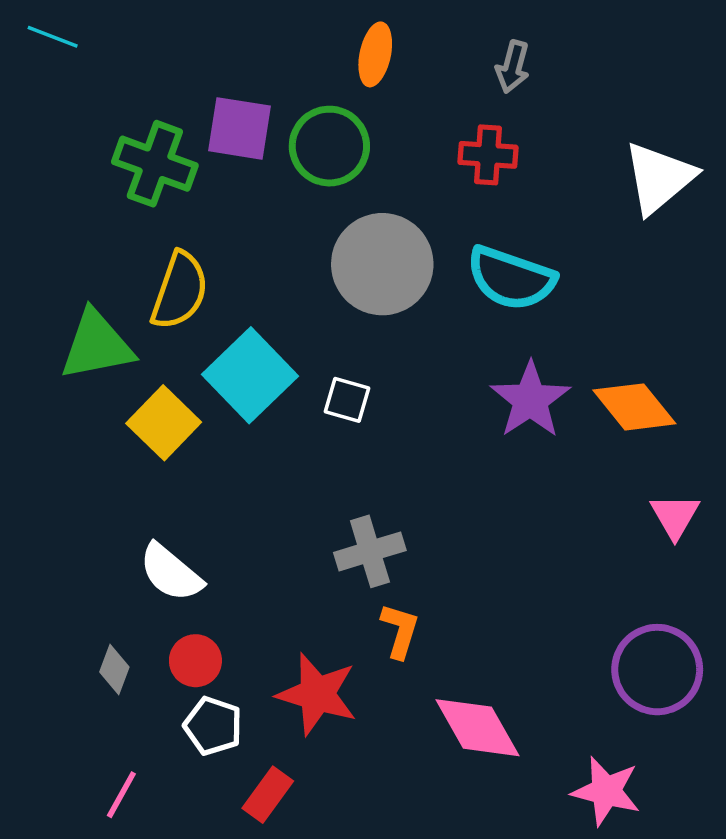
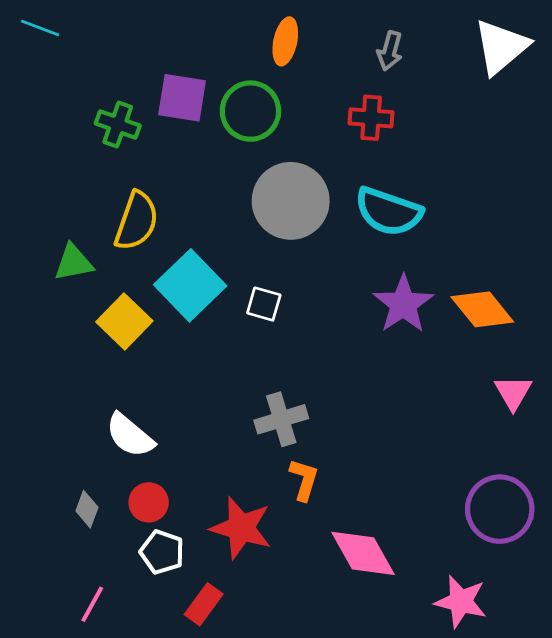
green cross: (155, 164) -> (118, 124), size x0.7
white triangle: (659, 178) -> (501, 47), moved
green triangle: (97, 345) -> (74, 263), size x0.7

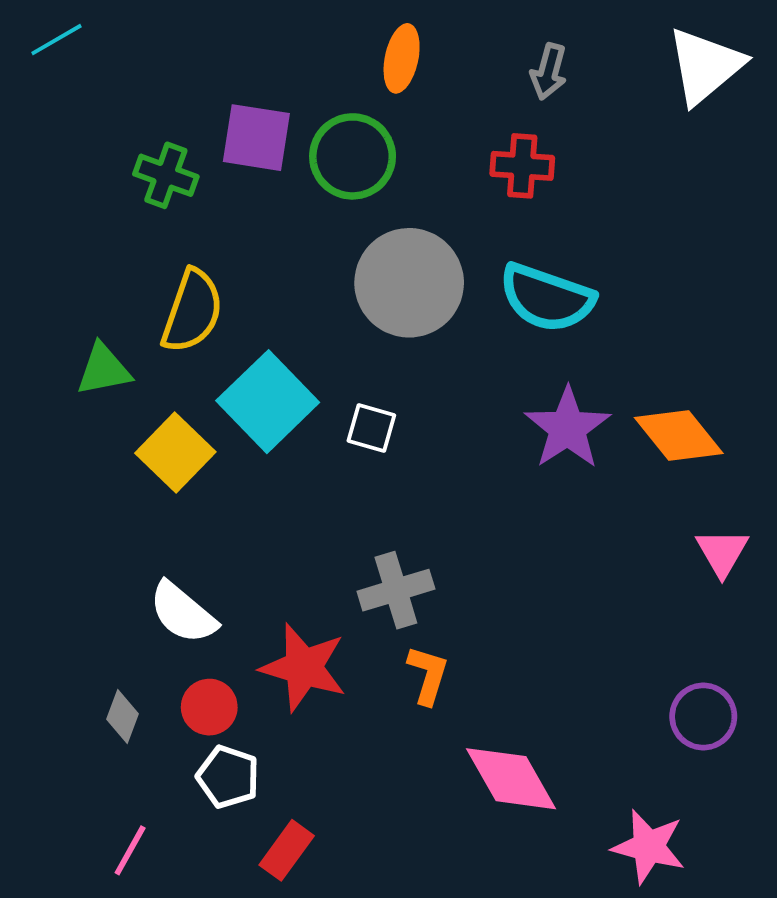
cyan line: (40, 28) -> (56, 40), turned -51
purple circle: (500, 509) -> (703, 716), size x0.7
red star: (241, 528) -> (304, 667), moved

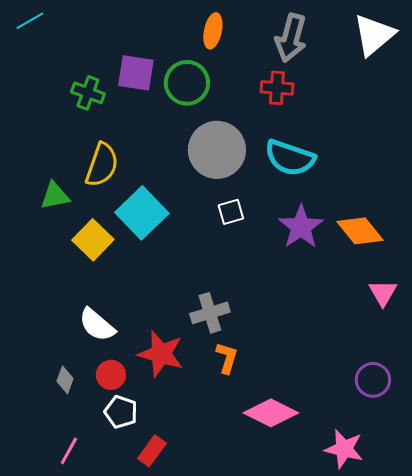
gray arrow: (549, 72) -> (291, 38), size x1.6
white square: (371, 428) -> (231, 212), moved, turned -32
pink diamond: (511, 779) -> (271, 413), turned -34

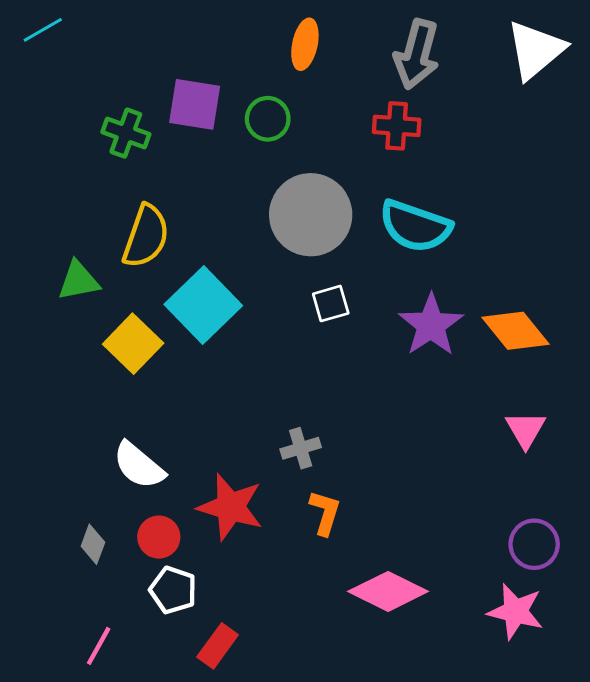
green circle: (187, 83) -> (268, 119), size x0.7
pink triangle: (383, 293) -> (526, 430), moved
gray cross: (210, 313) -> (301, 448), size x0.7
pink star: (344, 449) -> (516, 612), moved

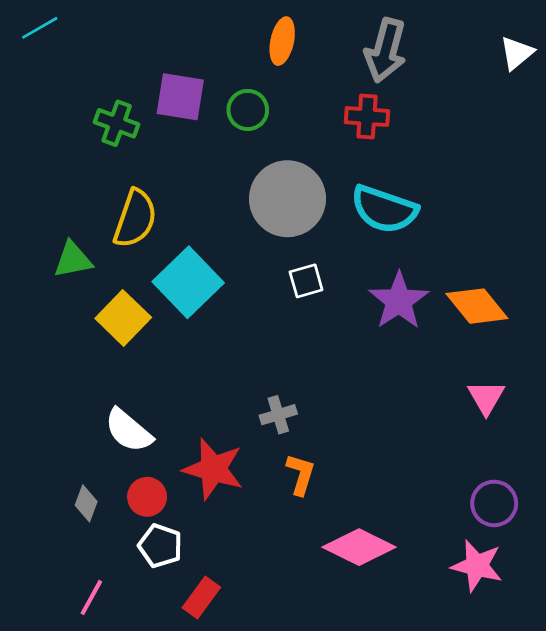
white triangle: (536, 50) -> (517, 53), moved, size x0.6

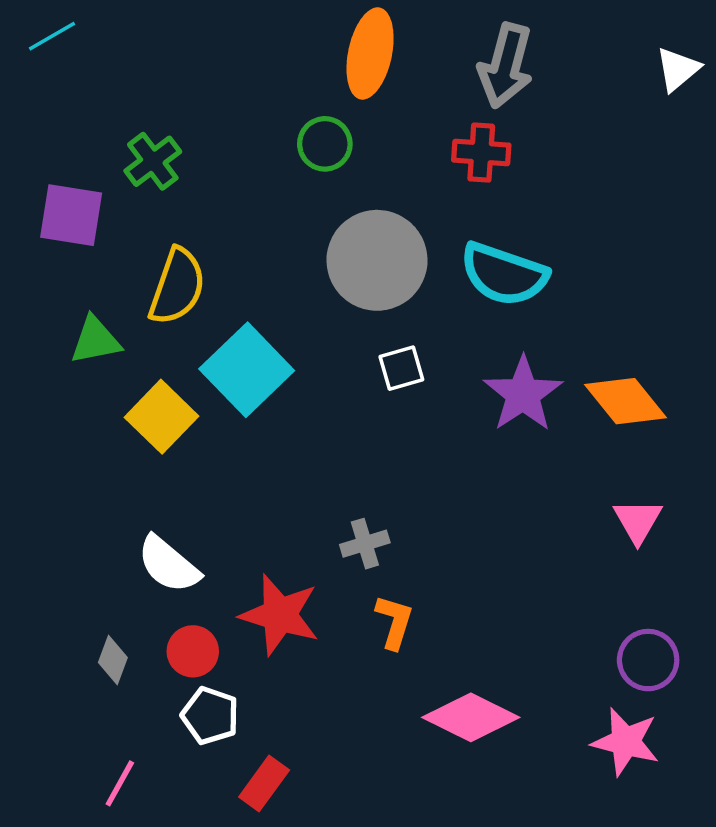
orange ellipse: (282, 41) -> (370, 53), size x1.4
purple square: (180, 97) -> (71, 215), moved
green cross: (117, 123) -> (153, 161), turned 33

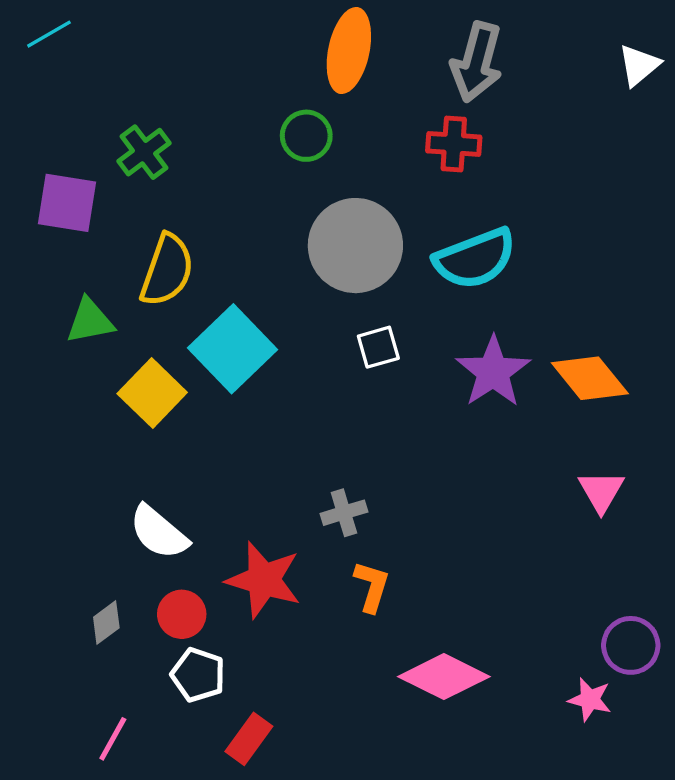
cyan semicircle: (504, 274) -> (475, 259), turned -40
gray diamond: (113, 660) -> (106, 622), turned 33
purple circle: (648, 660) -> (631, 645), moved
pink star: (626, 742) -> (590, 700), size x0.7

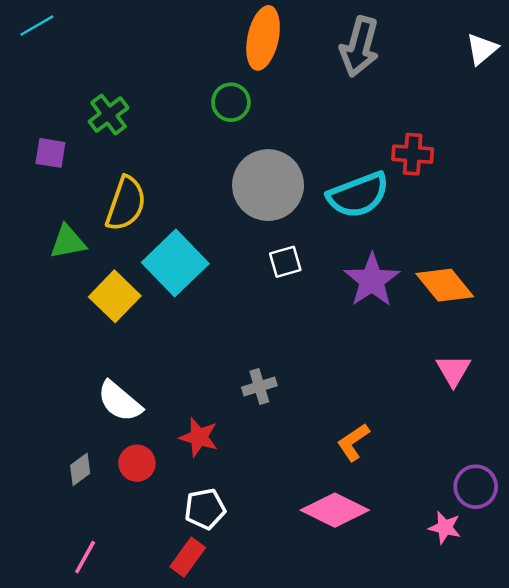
red cross: (454, 144) -> (413, 154), moved
purple square: (67, 203) -> (50, 153), size x0.7
red star: (264, 580) -> (199, 437), size x0.7
orange L-shape: (372, 586) -> (353, 442), moved, turned -141
white pentagon: (198, 675) -> (205, 509), moved, turned -30

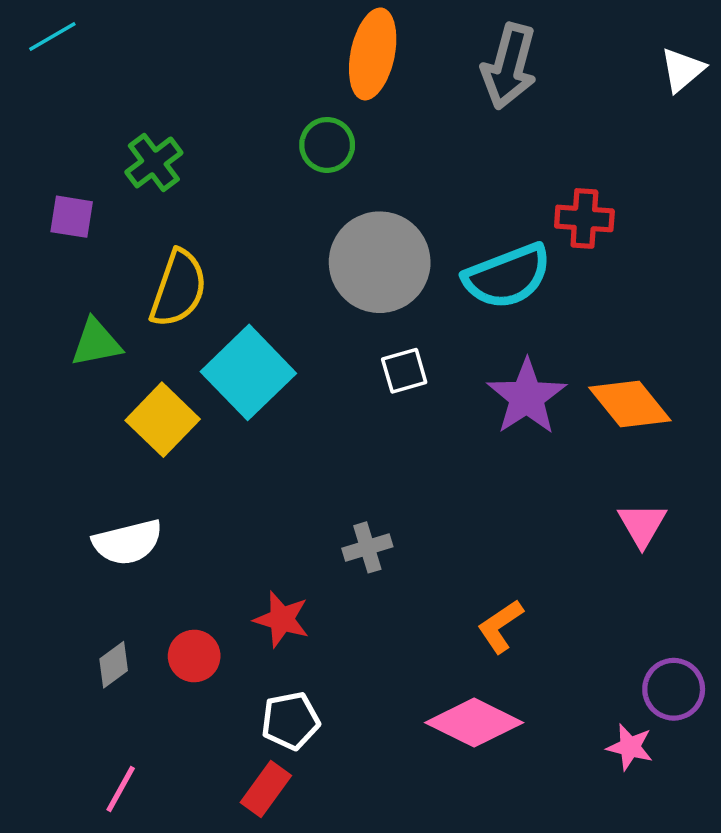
white semicircle: (120, 401) -> (128, 542), moved, turned -54

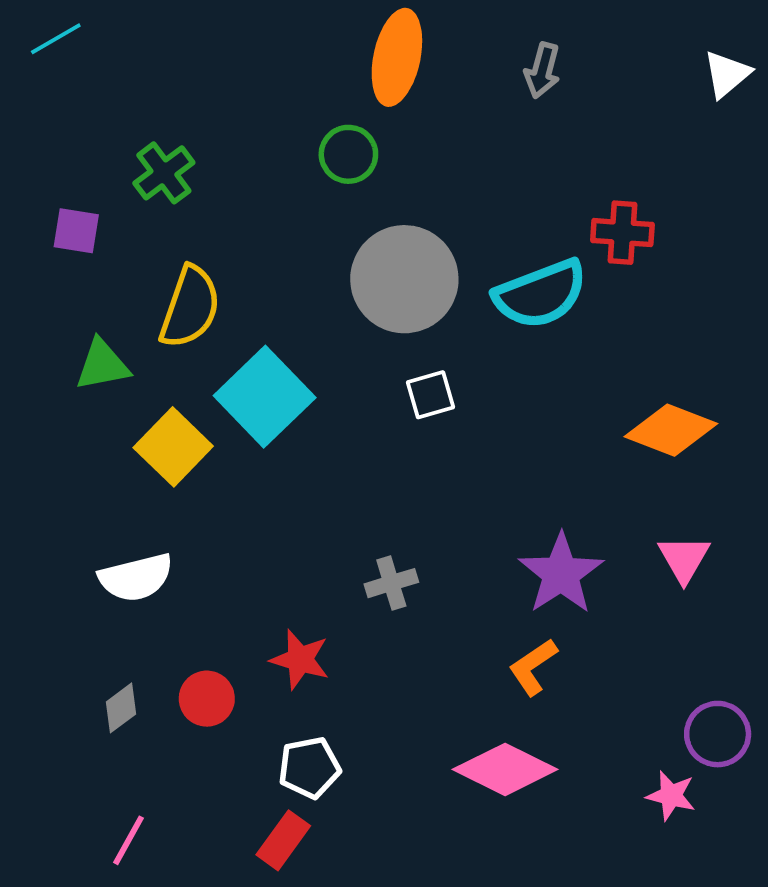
gray arrow: (509, 66) -> (542, 70), size x0.6
purple star: (527, 397) -> (561, 574), moved
orange diamond: (630, 404) -> (671, 430), turned -30

